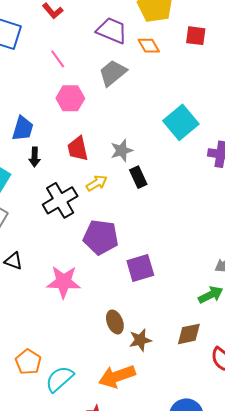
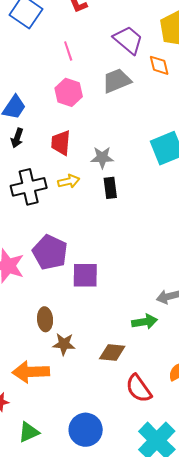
purple pentagon: (101, 237) -> (50, 252), moved

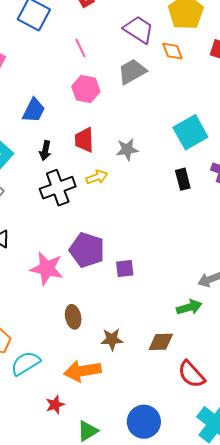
black arrow: (17, 138) -> (45, 150), moved
black rectangle: (110, 188) -> (183, 179), moved
purple square: (85, 275) -> (125, 268), size x0.7
brown ellipse: (45, 319) -> (73, 317), moved

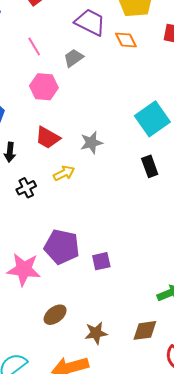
gray trapezoid: (132, 72) -> (73, 58), moved, size x0.7
red trapezoid: (84, 140) -> (48, 138), turned -52
black cross: (58, 188) -> (26, 188), size x0.6
brown ellipse: (73, 317) -> (55, 315), turned 70

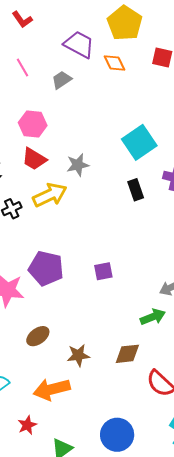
pink hexagon: (44, 87) -> (33, 124), moved
yellow arrow: (64, 173) -> (50, 195), size x1.6
purple square: (101, 261) -> (103, 271), moved

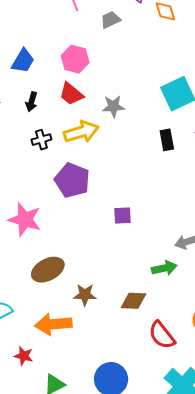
purple pentagon: (46, 268) -> (72, 180), moved
brown ellipse: (38, 336) -> (48, 270), size x1.4
red star: (27, 425) -> (24, 356), turned 30

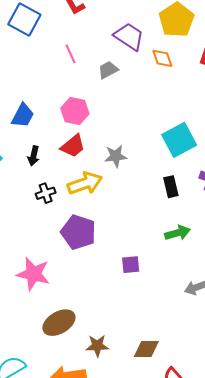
red trapezoid: (71, 94) -> (73, 146), turned -76
green arrow: (164, 268) -> (178, 233), moved

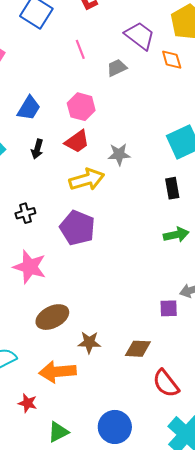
black cross: (46, 193) -> (25, 213), moved
purple square: (131, 265) -> (169, 308), moved

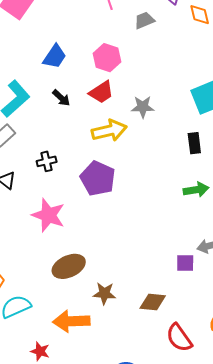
black arrow: (37, 149) -> (61, 98), turned -66

